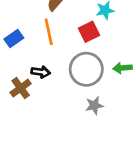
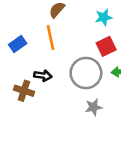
red square: (89, 32) -> (106, 46), moved
brown cross: (21, 88) -> (24, 91), turned -36

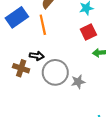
blue rectangle: (18, 44) -> (17, 17), moved, size x1.5
gray circle: (86, 73) -> (55, 72), moved

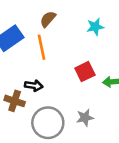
red square: (88, 32) -> (85, 72), moved
gray circle: (55, 72) -> (48, 123), moved

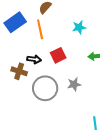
cyan star: (95, 27) -> (79, 27), moved
red square: (85, 72) -> (58, 55), moved

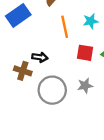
orange line: (40, 29) -> (65, 27), moved
red square: (58, 55) -> (85, 53), moved, turned 35

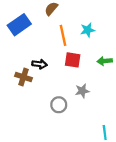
red square: (85, 53) -> (73, 60), moved
gray circle: (52, 90) -> (59, 105), moved, size x0.6

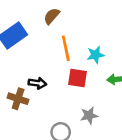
cyan star: (88, 30) -> (96, 55), moved

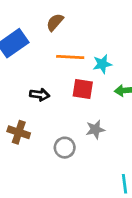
orange line: (66, 48) -> (70, 57), turned -75
brown cross: (18, 99) -> (19, 132), moved

